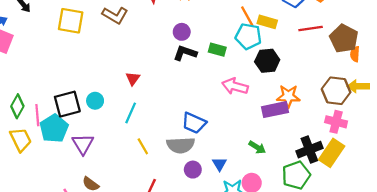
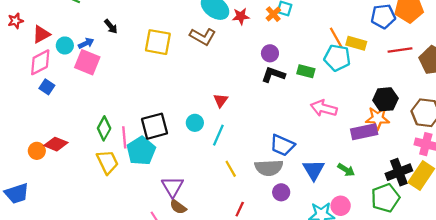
black hexagon: (267, 61) -> (385, 99), moved
cyan circle: (95, 101) -> (195, 123), moved
purple triangle: (83, 144) -> (172, 187), moved
blue triangle: (219, 164) -> (314, 170), moved, size x1.5

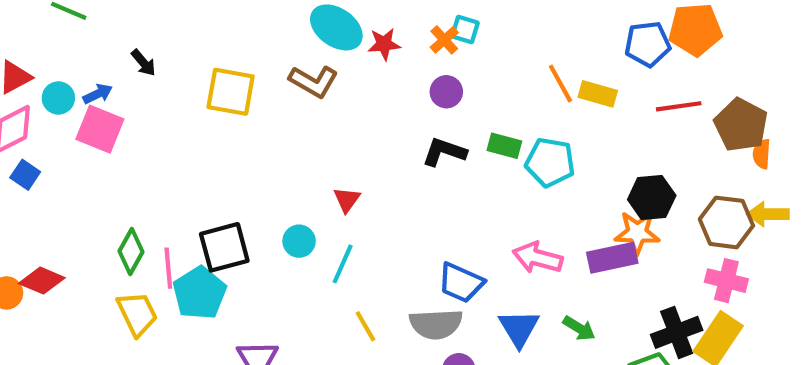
purple circle: (270, 53) -> (446, 92), moved
cyan pentagon: (337, 58) -> (550, 162), moved
pink arrow: (324, 108) -> (538, 258), moved

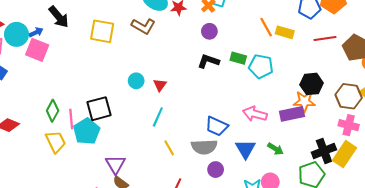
black arrow: (143, 63) -> (59, 17), size x1.6
cyan circle: (58, 98) -> (16, 34), size x1.5
cyan circle: (299, 241) -> (136, 81), moved

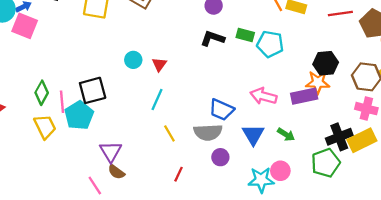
yellow rectangle: (345, 154) -> (362, 140), turned 30

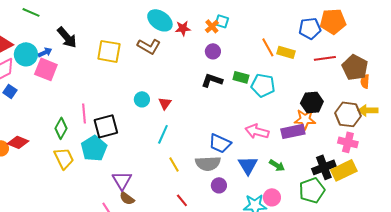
pink line: (62, 102) -> (84, 113), moved
red line: (179, 174) -> (182, 200), turned -64

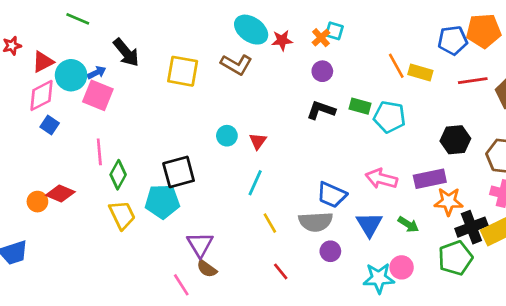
pink line: (84, 113) -> (99, 152), moved
orange star: (305, 119) -> (449, 202), moved
cyan pentagon: (94, 148) -> (162, 202), turned 30

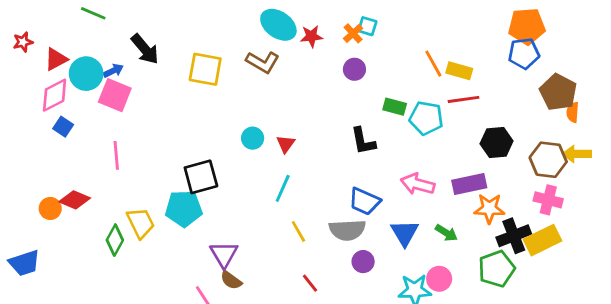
blue pentagon: (453, 40) -> (524, 53), moved
red line: (473, 81) -> (464, 99), moved
black L-shape: (321, 110) -> (363, 141), moved, turned -120
green diamond: (118, 175) -> (115, 240), moved

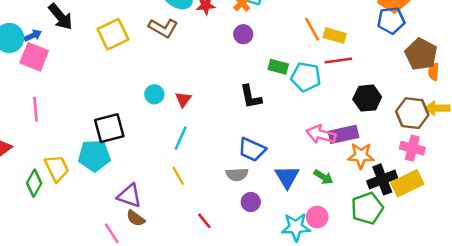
yellow square: (205, 69) -> (113, 34), turned -36
pink arrow: (418, 184) -> (321, 134), moved
gray semicircle: (347, 230) -> (237, 174), size x0.7
yellow line: (298, 231) -> (178, 176), moved
purple triangle: (224, 254) -> (129, 196), turned -40

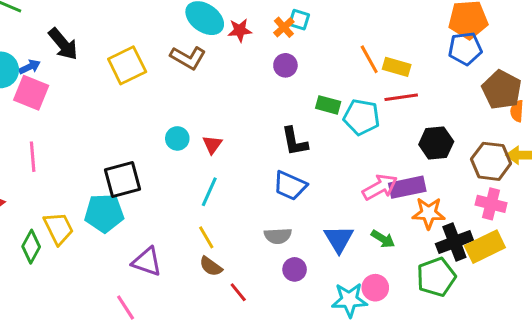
pink arrow: (321, 134) -> (380, 187), turned 136
blue trapezoid: (252, 149) -> (290, 186), moved
brown semicircle: (136, 218) -> (211, 266), moved

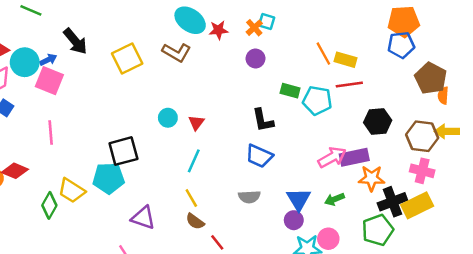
yellow trapezoid: (59, 228) -> (72, 191), turned 148
green arrow: (383, 239) -> (334, 199), turned 126
purple circle: (295, 269) -> (294, 220), moved

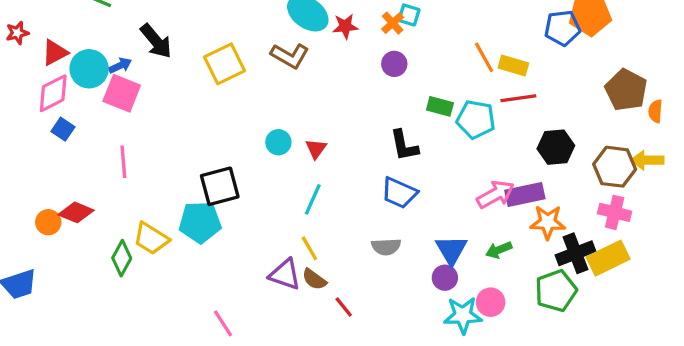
blue pentagon: (401, 45) -> (562, 28), moved
orange semicircle: (443, 96) -> (655, 111), moved
purple triangle: (143, 218) -> (285, 274), moved

